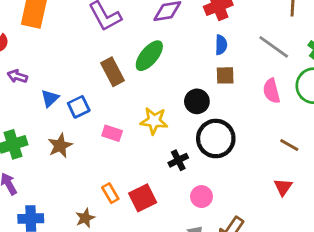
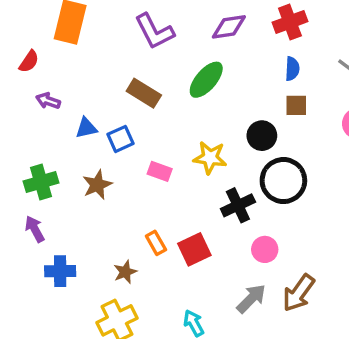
brown rectangle: (113, 72) -> (144, 93), moved, turned -32
blue triangle: (50, 98) -> (86, 128), turned 30
black cross: (178, 160) -> (238, 205), size x1.4

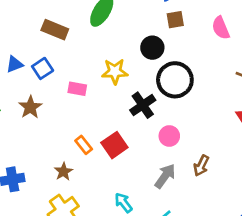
brown arrow: (299, 293) -> (201, 166), size x0.7

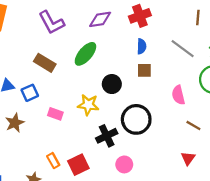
pink semicircle: (221, 28) -> (178, 95), moved
black circle: (152, 48) -> (112, 84), moved

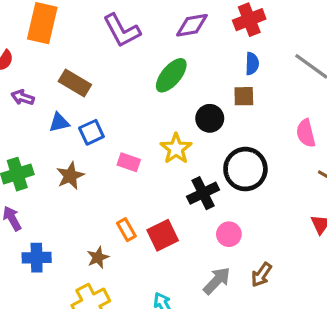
brown rectangle: (45, 63) -> (75, 83), moved
brown square: (144, 70) -> (244, 96), moved
yellow star: (88, 105) -> (176, 149), turned 30

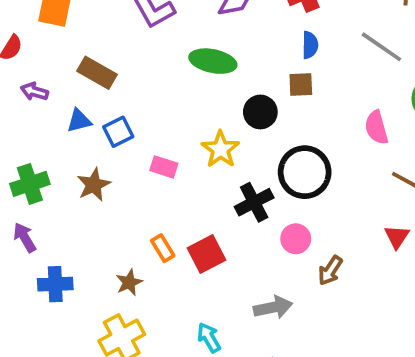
green ellipse: (171, 75) -> (213, 61), turned 63
pink circle: (229, 234) -> (296, 239), moved
brown arrow: (261, 275) -> (330, 270), moved
gray arrow: (217, 281) -> (273, 307), turned 36

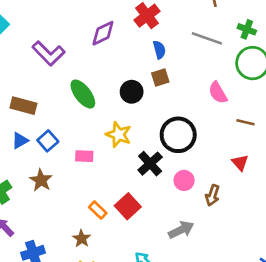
green ellipse: (213, 61) -> (83, 94), moved, turned 56
black circle: (260, 112) -> (132, 92), moved
red triangle: (397, 237) -> (240, 163), moved

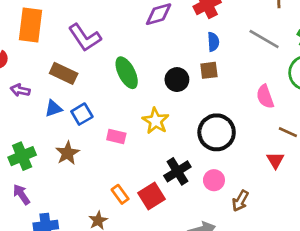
purple L-shape: (49, 53) -> (85, 38), moved
red triangle: (240, 163) -> (275, 160), moved
black cross: (150, 164) -> (177, 171), moved

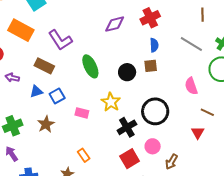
orange rectangle: (31, 25) -> (21, 30), turned -70
black cross: (177, 171) -> (127, 127), moved
red square: (151, 196) -> (130, 159), moved

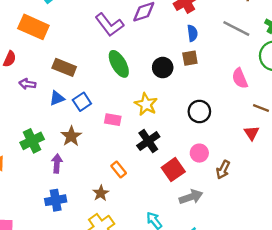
purple L-shape: (60, 40) -> (109, 25), moved
black circle: (155, 111) -> (199, 111), size x0.7
black cross: (127, 127) -> (148, 141), moved
purple arrow: (12, 154) -> (57, 163), moved, turned 42

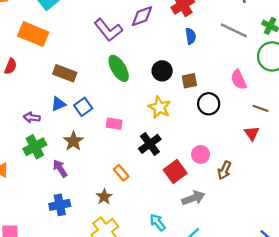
brown square: (190, 58) -> (189, 81), moved
purple arrow: (27, 84) -> (32, 117), moved
yellow star: (146, 104) -> (159, 107), moved
black circle: (199, 111) -> (209, 104), moved
purple arrow: (57, 163) -> (60, 168), turned -36

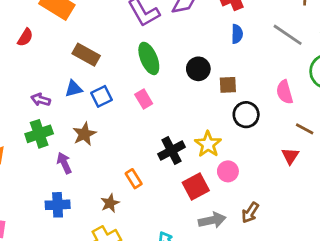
yellow star: (159, 107) -> (208, 144), moved
pink rectangle: (114, 124) -> (144, 99), moved, turned 42
brown arrow: (224, 170) -> (250, 213), moved

